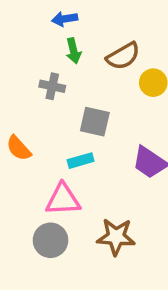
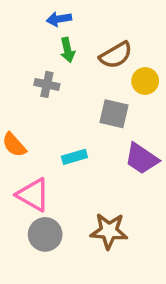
gray square: (95, 122) -> (114, 114), moved
pink triangle: (63, 200) -> (33, 195), moved, turned 33

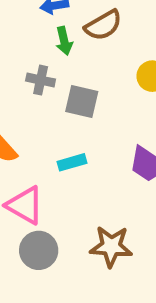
brown semicircle: (116, 55) -> (103, 25), moved
gray square: (114, 114) -> (82, 102), moved

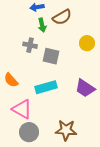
cyan rectangle: (72, 162) -> (46, 87), size x1.5

